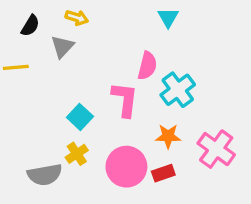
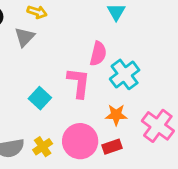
yellow cross: (77, 154) -> (43, 147), moved

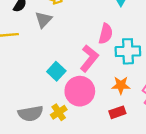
cyan cross: (125, 74) -> (128, 51), turned 35
pink L-shape: (79, 83) -> (89, 58), turned 32
pink circle: (80, 141) -> (80, 91), moved

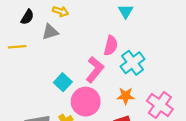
gray triangle: (43, 20) -> (50, 32), turned 30
cyan cross: (128, 51) -> (132, 63), turned -35

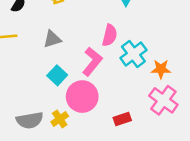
gray triangle: (50, 32) -> (52, 39), moved
orange star: (126, 96) -> (161, 69), moved

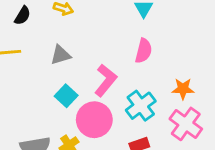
pink semicircle: (110, 35) -> (144, 51), moved
cyan cross: (133, 54) -> (141, 106), moved

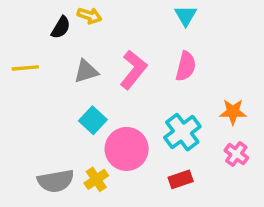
black semicircle: (23, 16) -> (61, 27), moved
pink L-shape: (106, 80) -> (133, 70), moved
pink cross: (186, 124) -> (236, 154), size x0.6

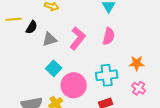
black semicircle: (61, 27) -> (32, 27), moved
yellow line: (25, 68) -> (14, 19), moved
cyan cross: (182, 132) -> (107, 75), turned 30

